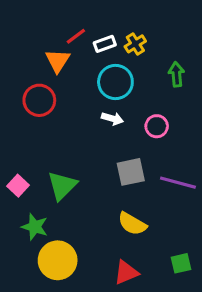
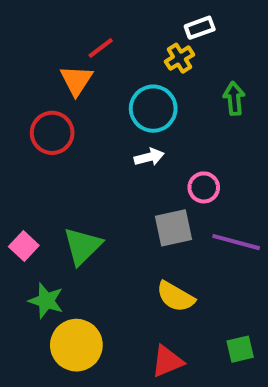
white rectangle: (105, 44) -> (200, 28), moved
white arrow: (112, 119) -> (149, 157), turned -30
pink circle: (157, 126) -> (204, 187), moved

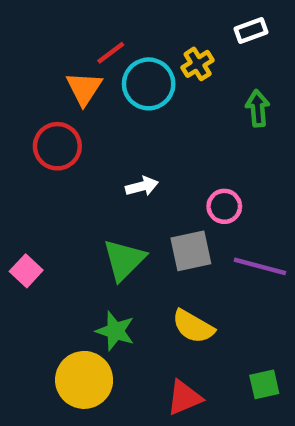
white rectangle: (200, 28) -> (251, 31), moved
cyan circle: (153, 109) -> (149, 84), moved
white arrow: (149, 157) -> (142, 186), moved
green triangle: (82, 246) -> (124, 260), moved
green star: (46, 301) -> (115, 331), moved

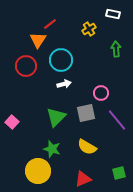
white rectangle: (251, 31) -> (113, 14), turned 32
cyan circle: (149, 84) -> (61, 60), moved
purple line: (260, 266) -> (117, 120), turned 35

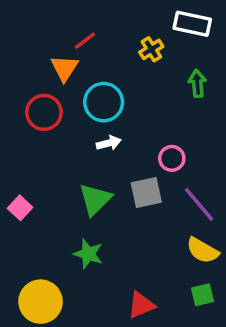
white rectangle: (113, 14) -> (192, 24), size x1.5
yellow semicircle: (87, 147) -> (203, 250), moved
yellow circle: (38, 171) -> (41, 302), moved

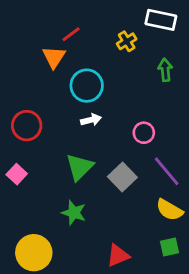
red circle: (44, 112) -> (27, 126), moved
gray square: (146, 192) -> (122, 177), moved, turned -32

